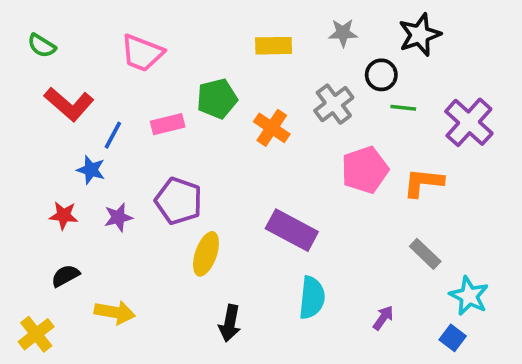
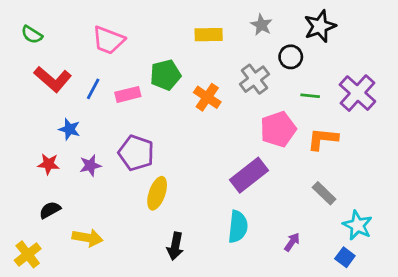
gray star: (343, 33) -> (261, 25), turned 30
green line: (403, 108) -> (310, 96), moved
blue line: (113, 135) -> (93, 89), moved
purple rectangle: (292, 230) -> (249, 175), moved, turned -66

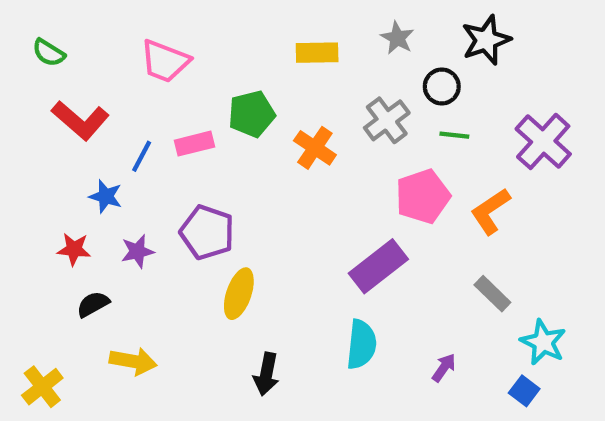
blue line: (93, 89) -> (142, 156), moved
green line: (310, 96) -> (454, 135), moved
orange L-shape: (323, 139) -> (490, 211), turned -40
black semicircle: (50, 210) -> (93, 304), moved

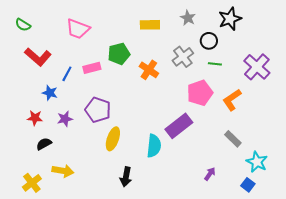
cyan semicircle: (361, 344) -> (154, 146), moved
yellow cross: (42, 387) -> (32, 183), moved

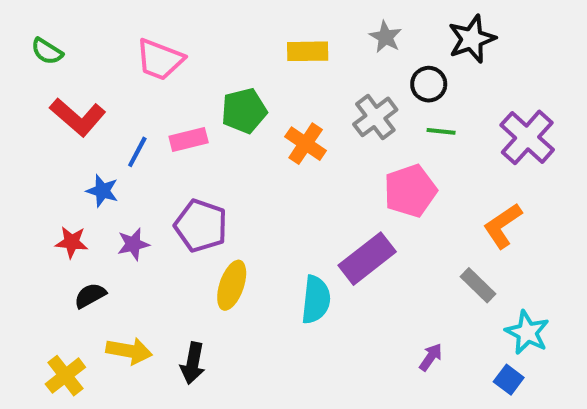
orange L-shape: (232, 100) -> (503, 226), moved
black arrow: (126, 177) -> (193, 363), moved

